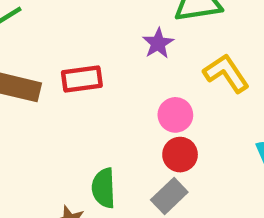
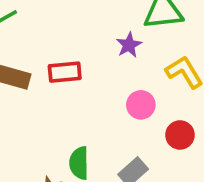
red circle: (180, 155) -> (180, 135), moved

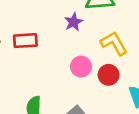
red circle: (180, 135) -> (109, 75), moved

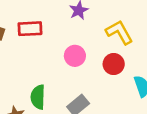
pink circle: (81, 67) -> (75, 56), moved

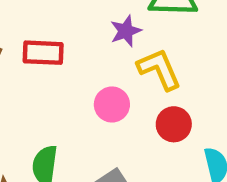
yellow L-shape: (119, 32) -> (159, 69), moved

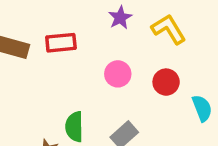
yellow L-shape: (159, 69) -> (169, 29), moved

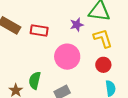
pink circle: (118, 74) -> (67, 57), size x1.6
red circle: (166, 82) -> (103, 65), moved

